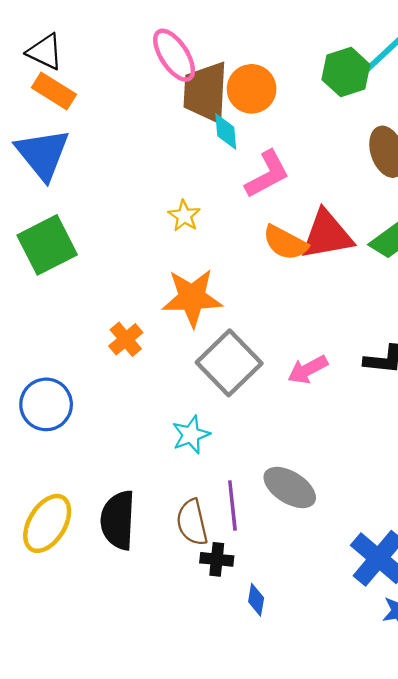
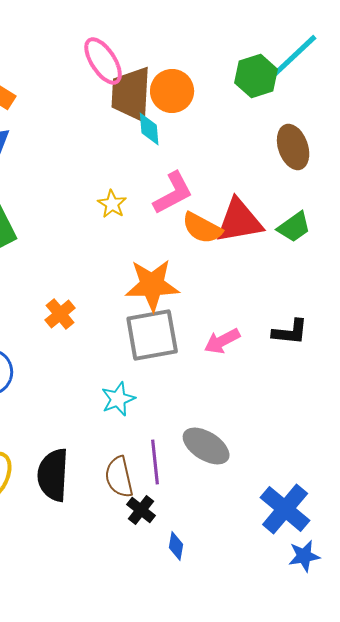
pink L-shape: (267, 174) -> (173, 193), moved
orange star: (192, 298) -> (152, 285), moved
gray square: (229, 363) -> (152, 335), turned 34
black cross: (217, 559) -> (141, 510), turned 32

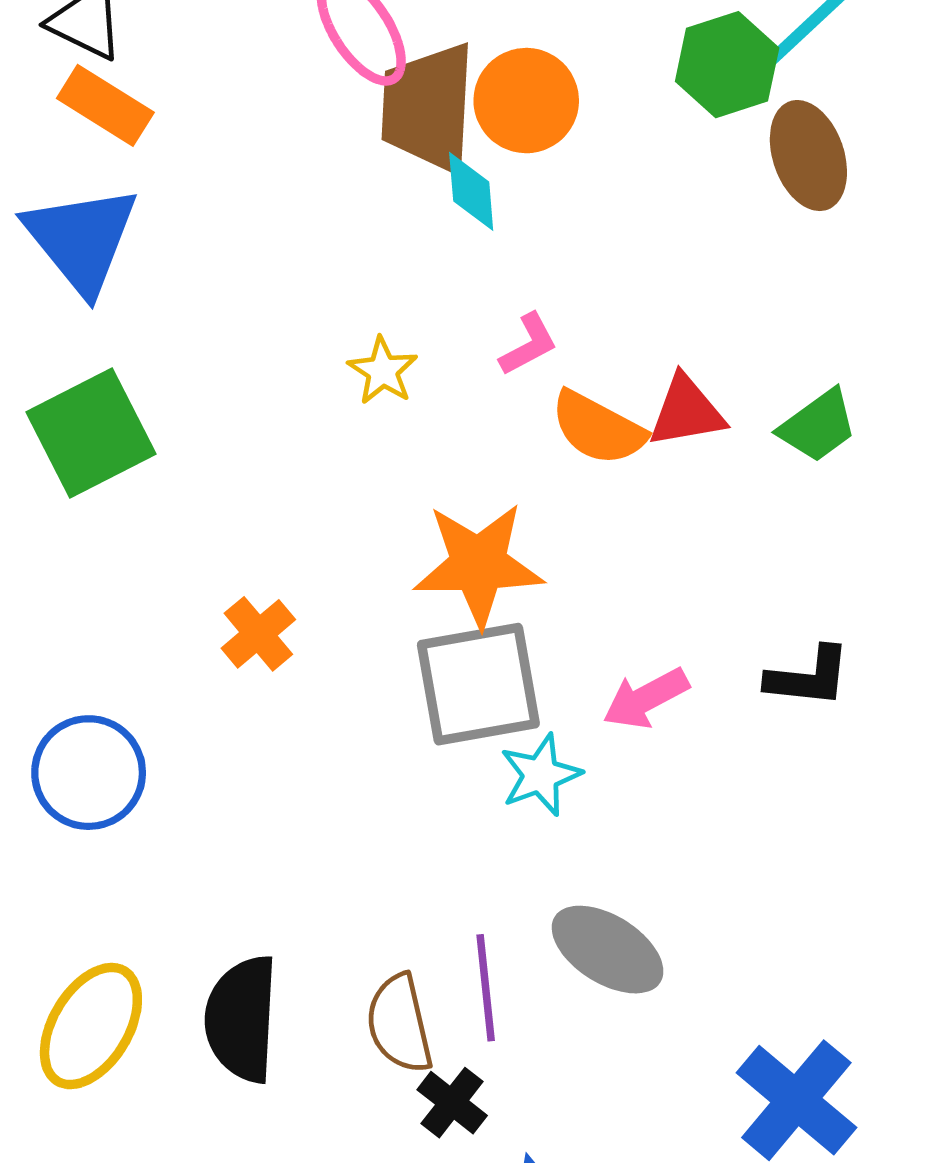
brown ellipse: (293, 147) -> (808, 156), moved
pink L-shape: (173, 193) -> (529, 344), size x0.6
red triangle: (239, 221) -> (686, 411), size x0.7
cyan star: (118, 399) -> (541, 775), moved

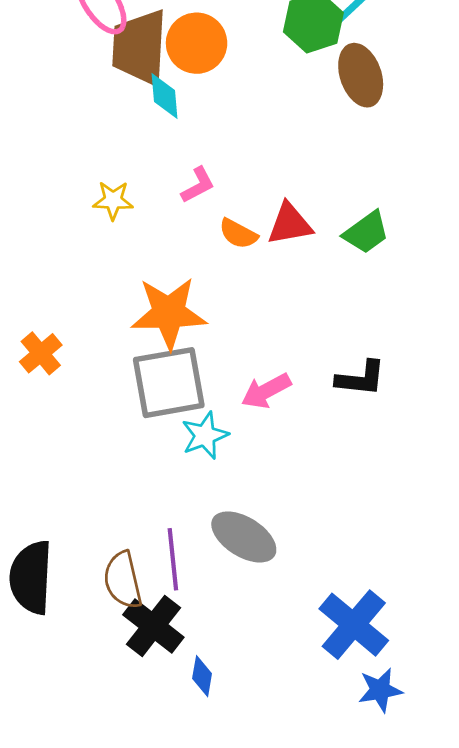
yellow star: (383, 371) -> (113, 200), turned -30
orange semicircle: (598, 428) -> (238, 234), size x0.7
black cross: (452, 1103) -> (153, 626), size x1.5

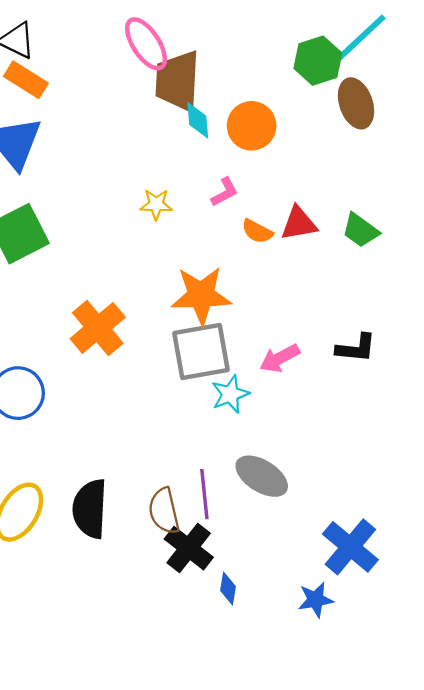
orange circle: (197, 43) -> (252, 126), moved
green trapezoid: (366, 232) -> (361, 230), turned 72
orange cross: (41, 353) -> (98, 328), size x1.6
blue star: (380, 690) -> (316, 600), moved

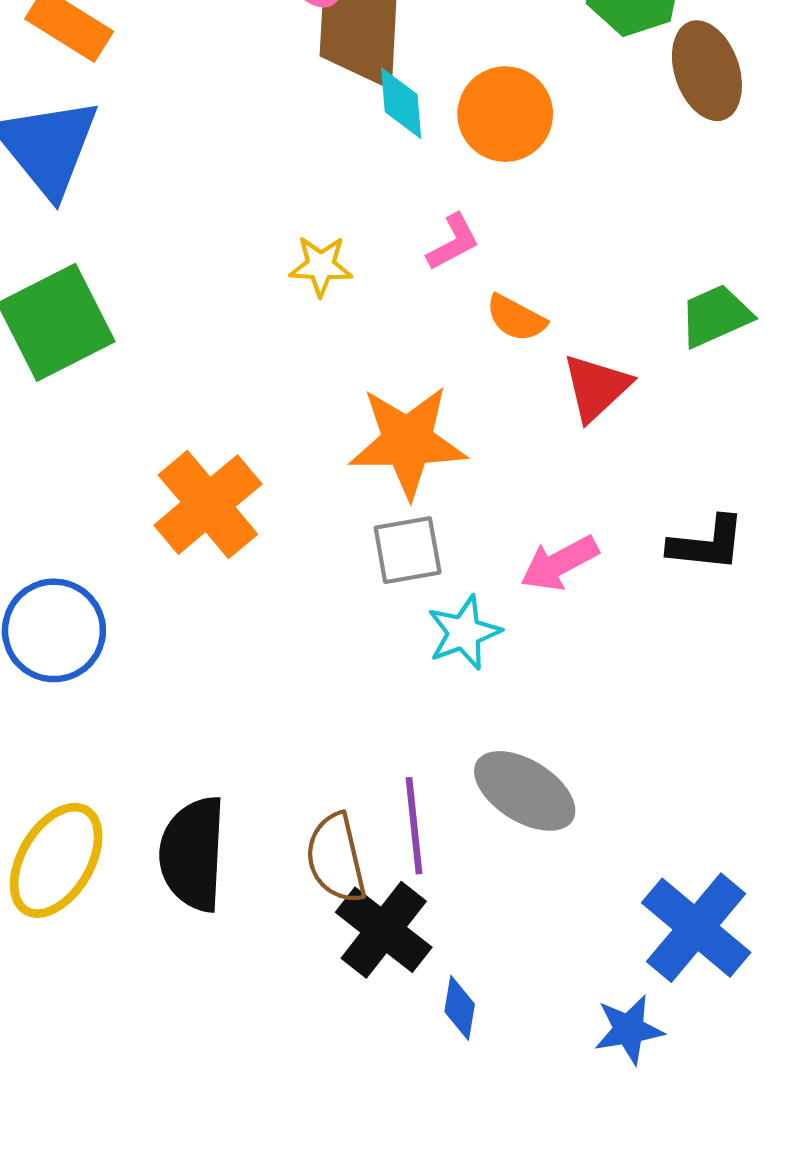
red triangle: (299, 224) -> (596, 387), moved, turned -33
green trapezoid: (361, 230) -> (716, 316), turned 120
gray square: (201, 352) -> (408, 550), size x0.6

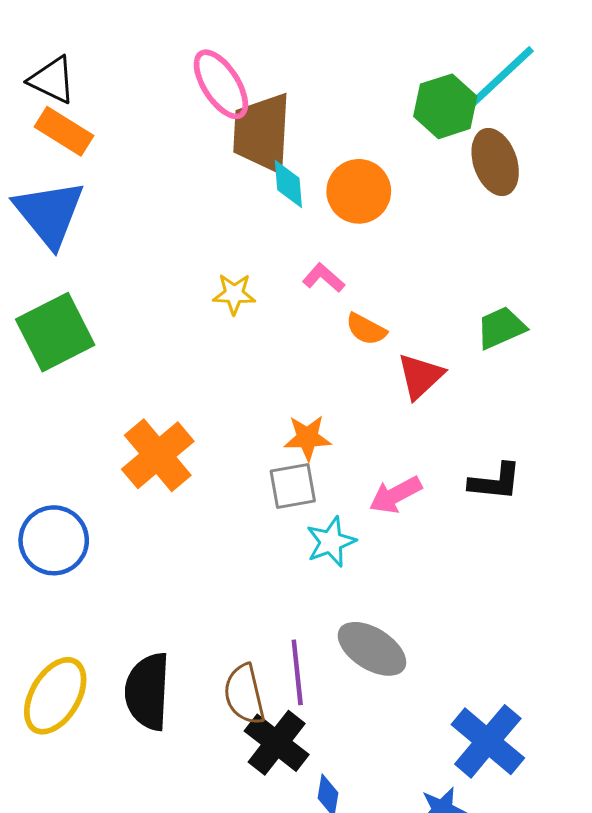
pink L-shape: (453, 242) -> (324, 278), turned -111
orange star: (408, 442) -> (307, 438), moved, size x0.6

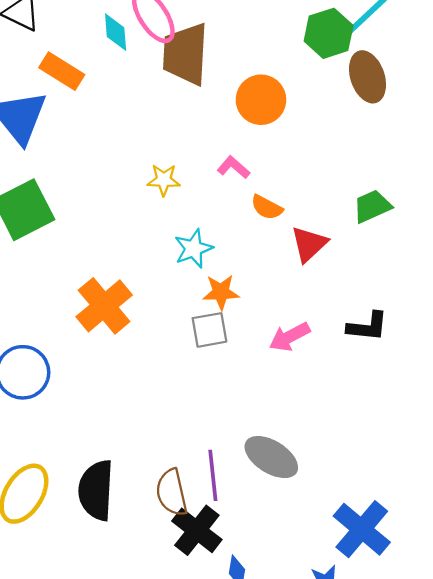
orange rectangle: (64, 131) -> (62, 71), moved
cyan diamond: (288, 184) -> (116, 32), moved
cyan star: (331, 542) -> (193, 249), moved

